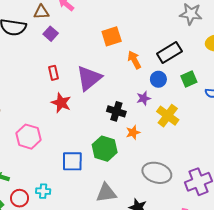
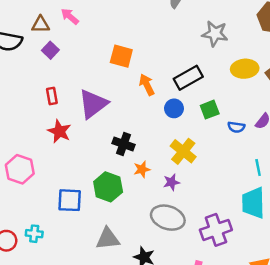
orange square: (112, 36) -> (121, 56), turned 30
purple star: (144, 98) -> (171, 182), moved

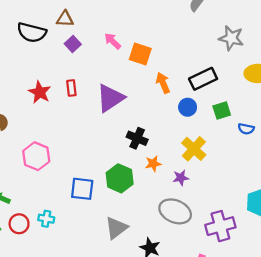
pink arrow: (70, 16) -> (113, 41), moved
red star: (59, 131) -> (40, 92), moved
gray triangle: (108, 239) -> (116, 228), turned -35

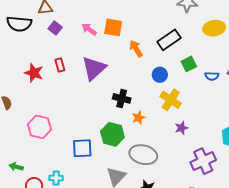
pink arrow: (113, 41) -> (89, 29), moved
blue circle: (188, 107) -> (160, 75), moved
purple star: (181, 178) -> (181, 128), moved
gray ellipse: (175, 211) -> (143, 155), moved

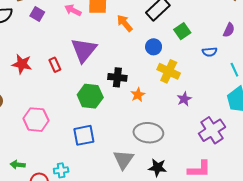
red rectangle: (60, 65) -> (55, 65), moved
blue semicircle: (212, 76) -> (210, 52), moved
green hexagon: (112, 134) -> (90, 96), moved

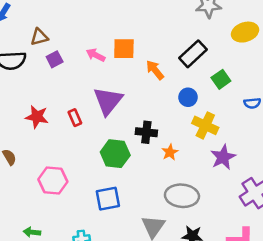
purple square: (37, 14) -> (55, 59), turned 32
purple star: (184, 99) -> (223, 157), size x1.5

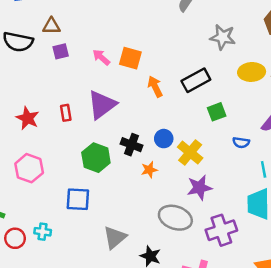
blue circle: (188, 97) -> (164, 139), moved
red star: (37, 117) -> (28, 118), moved
gray ellipse: (182, 196) -> (175, 218), moved

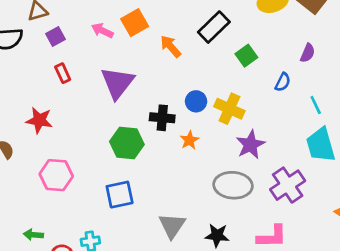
orange square: (130, 58) -> (135, 23), turned -30
red rectangle: (66, 113) -> (63, 73), moved
blue semicircle: (241, 143) -> (283, 82), turned -56

